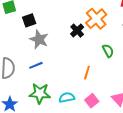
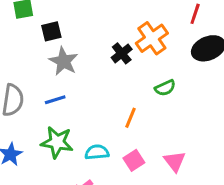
green semicircle: (108, 51) -> (165, 88), turned 88

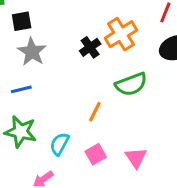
green semicircle: (165, 88) -> (131, 84), size x1.5
cyan semicircle: (97, 152) -> (59, 144), turned -60

